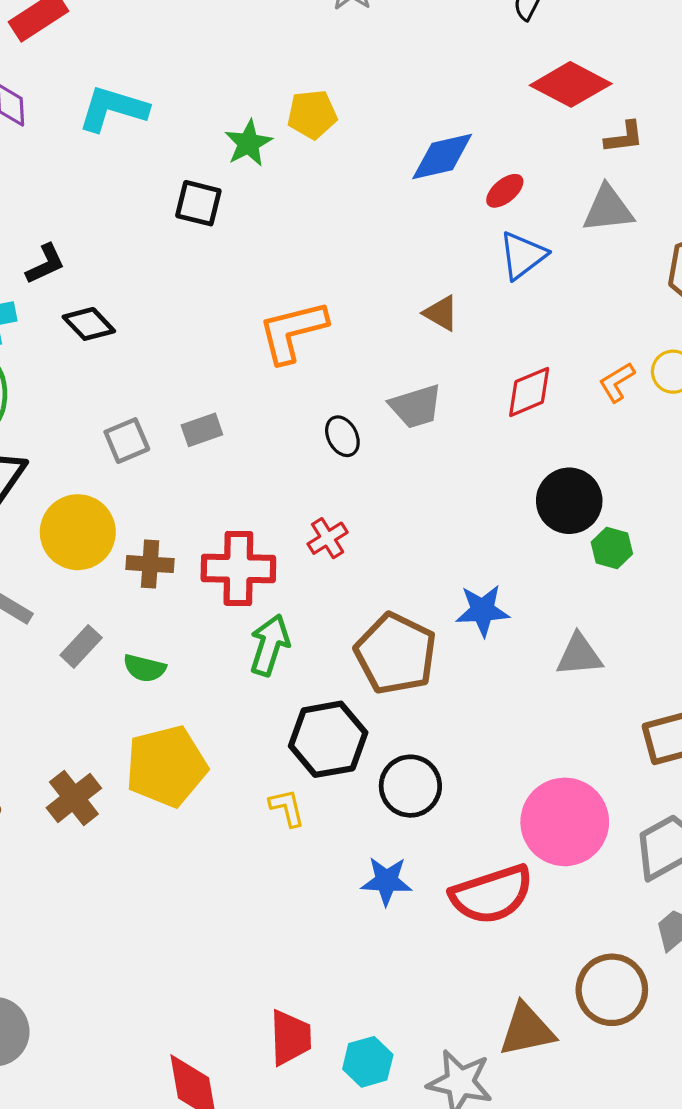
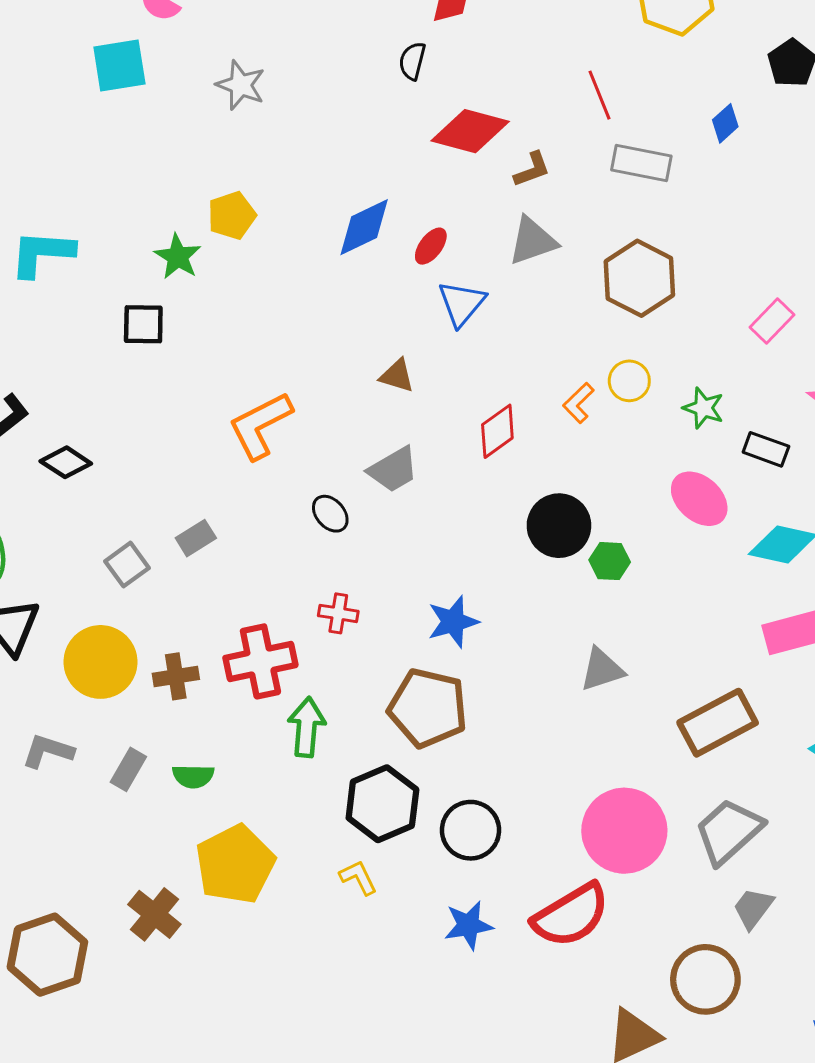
red cross: (328, 538) -> (338, 613), turned -36
blue star: (483, 610) -> (453, 622), moved

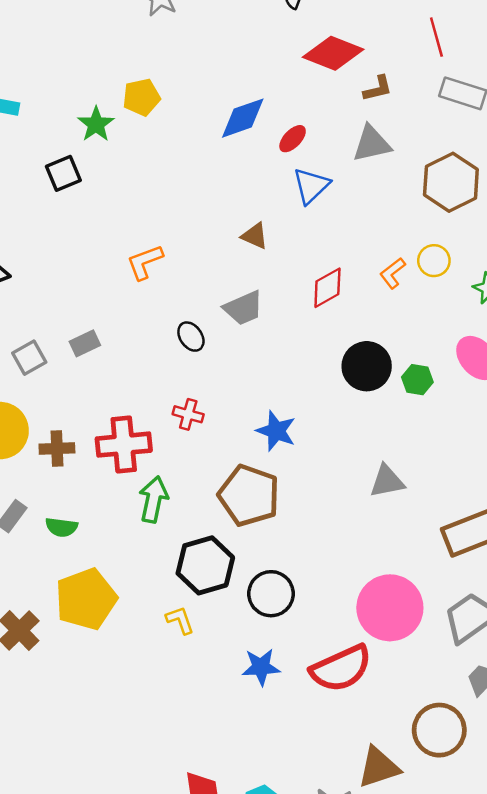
black square: (143, 324) -> (63, 173), turned -30
orange L-shape: (260, 425) -> (145, 262), size x0.7
green hexagon: (610, 561) -> (417, 380), moved
blue star: (453, 622) -> (276, 431), turned 30

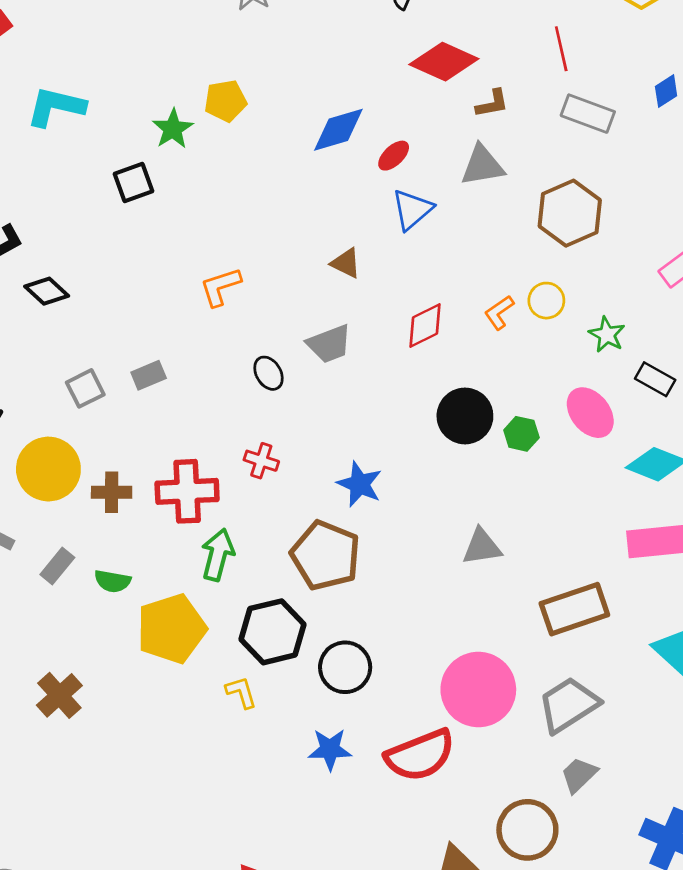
yellow pentagon: (86, 599) -> (172, 629), moved

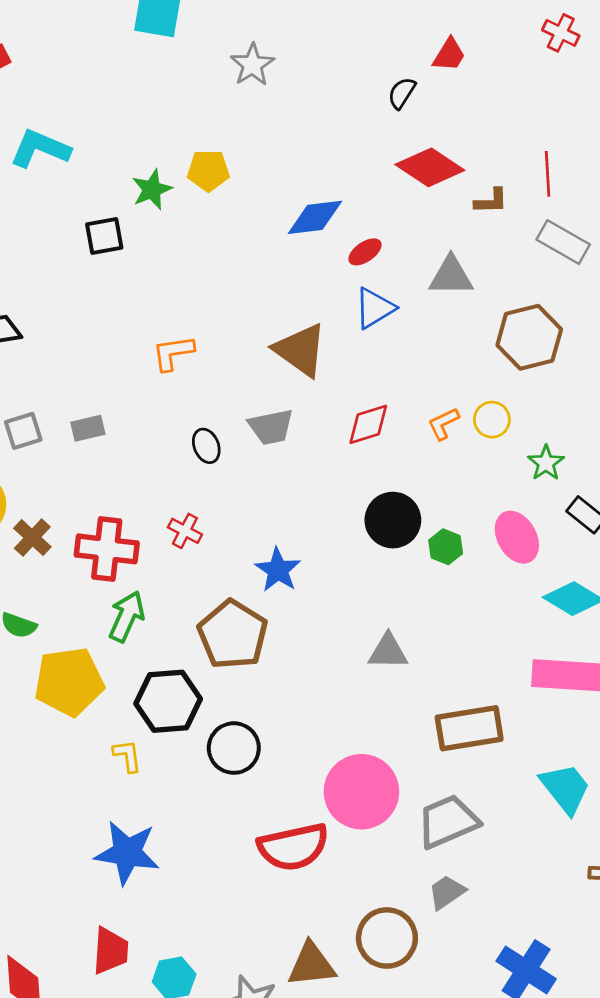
brown L-shape: (492, 104) -> (491, 201), moved
brown triangle: (346, 263) -> (300, 350), size x1.8
brown cross: (112, 492) -> (32, 538), turned 33
blue star: (330, 749) -> (127, 853), moved, size x1.5

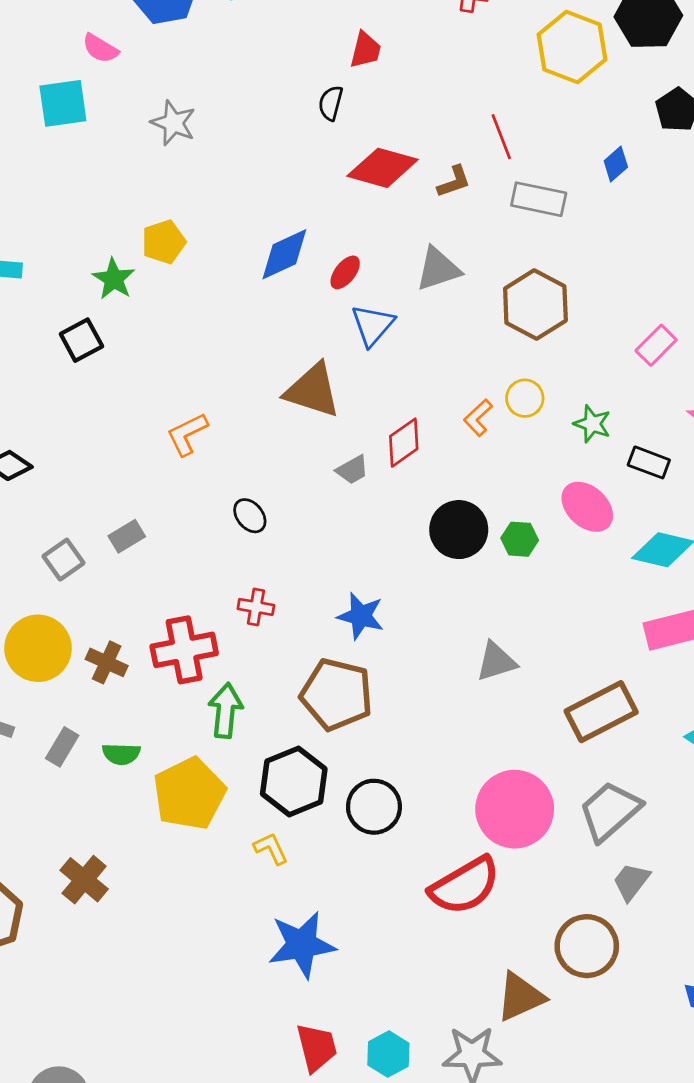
gray trapezoid: (271, 427) -> (352, 470), moved, size x0.7

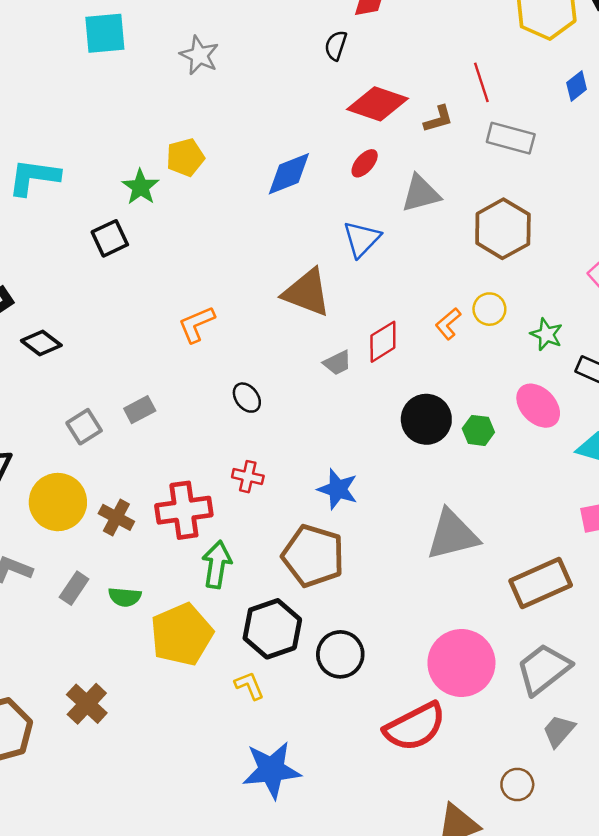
blue diamond: (616, 164) -> (577, 86), moved
red ellipse: (345, 272) -> (365, 163), moved
gray triangle: (496, 662) -> (452, 535), size x1.5
brown circle: (587, 946) -> (517, 784), size x0.6

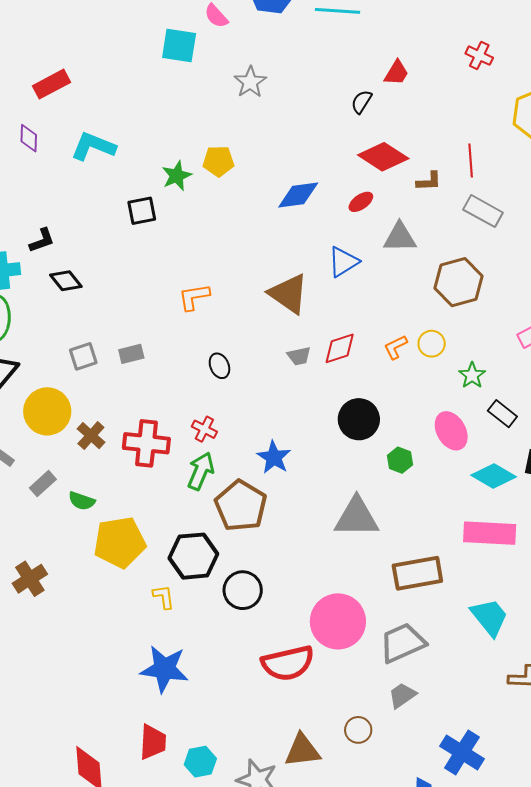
green hexagon: (478, 430) -> (400, 460), moved
green arrow: (217, 564) -> (201, 471), moved

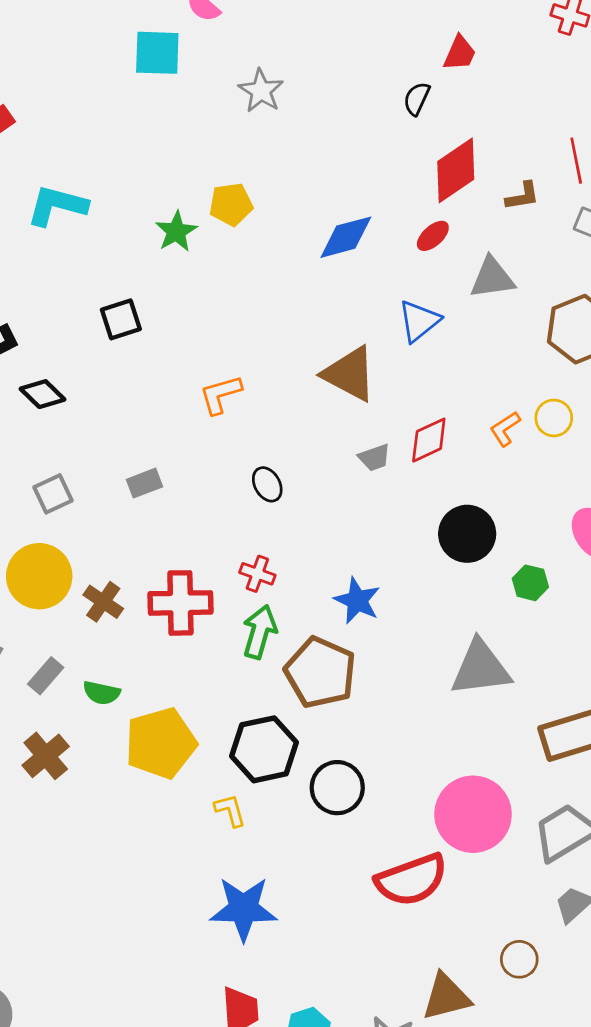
red diamond: (383, 157) -> (456, 170), turned -60
black square: (142, 211) -> (121, 319), moved
gray square: (83, 356) -> (53, 494), moved
brown cross: (30, 579) -> (46, 756), moved

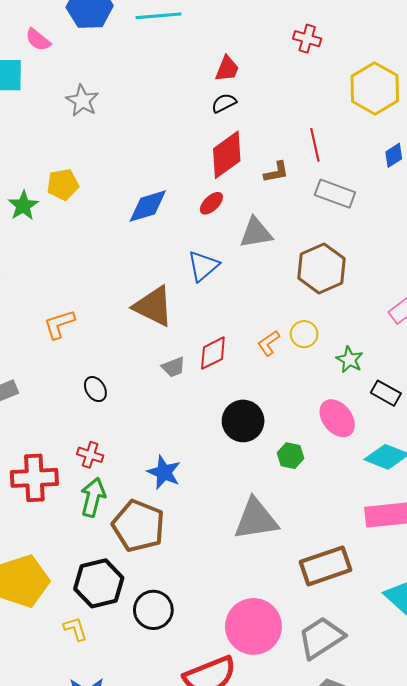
black semicircle: (417, 99) -> (224, 103), moved, turned 40

